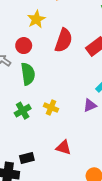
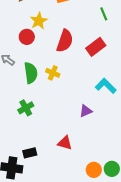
red circle: (24, 46) -> (27, 37), moved
purple triangle: (90, 105) -> (86, 111), moved
yellow cross: (51, 108) -> (53, 73), moved

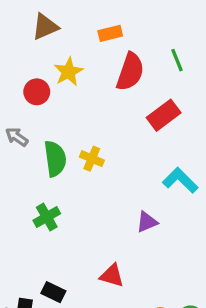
red circle: (27, 37) -> (37, 92), moved
red semicircle: (65, 41) -> (130, 72), moved
black rectangle: (30, 153) -> (53, 292), turned 40

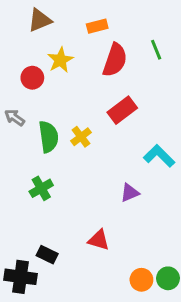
red rectangle: (164, 115) -> (122, 110), moved
yellow cross: (92, 159) -> (81, 137), turned 30

